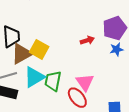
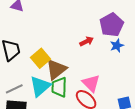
yellow square: (39, 49) -> (40, 58), turned 30
brown triangle: (22, 54) -> (56, 69), moved

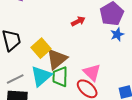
red arrow: (87, 41) -> (78, 21), moved

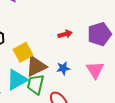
blue star: (117, 34) -> (63, 68), moved
pink triangle: (92, 72) -> (95, 70), moved

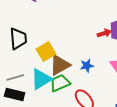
red arrow: (65, 34) -> (104, 33), moved
green trapezoid: (35, 84) -> (60, 83), turned 55

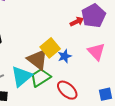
yellow square: (46, 51) -> (50, 48), moved
brown triangle: (60, 65) -> (38, 60), turned -45

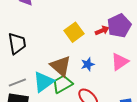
yellow square: (50, 48) -> (74, 32), moved
pink triangle: (96, 52) -> (120, 62), turned 36

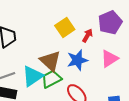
red arrow: (102, 30) -> (87, 36), moved, turned -40
blue star: (88, 64) -> (77, 60), size x1.5

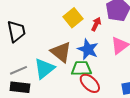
blue star: (77, 60) -> (88, 49), turned -30
green trapezoid: (51, 79) -> (81, 69), moved, turned 30

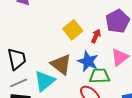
black trapezoid: (16, 31) -> (17, 59), moved
green trapezoid: (81, 69) -> (99, 76), moved

